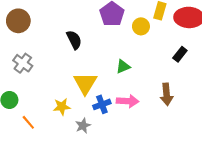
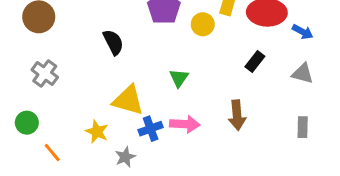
green triangle: (123, 67) -> (179, 78), turned -32
yellow triangle: (85, 83) -> (128, 100), turned -45
yellow star: (62, 107) -> (97, 132), turned 30

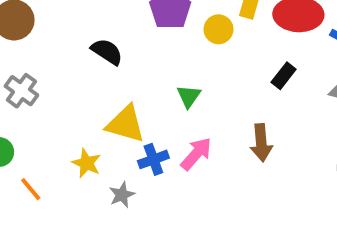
black semicircle: (113, 42) -> (107, 52), turned -30
pink arrow: (185, 124) -> (196, 154), turned -52

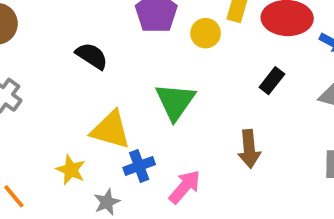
green triangle: (189, 96) -> (175, 101), size x1.6
pink arrow: (196, 154) -> (185, 187), moved

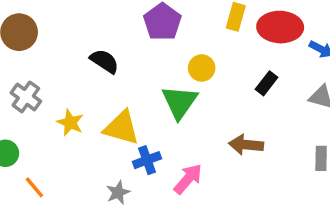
yellow circle: (206, 33) -> (202, 68), moved
brown arrow: (249, 149) -> (246, 145), turned 100
yellow star: (71, 170) -> (70, 123), moved

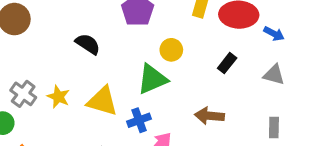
gray cross: (26, 97) -> (23, 94), moved
green triangle: (179, 102) -> (152, 79), turned 32
blue cross: (147, 160) -> (139, 120), moved

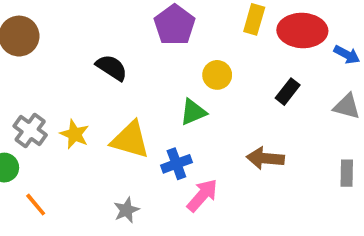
green triangle: (152, 79) -> (193, 112), size x0.7

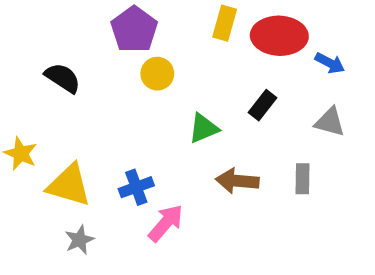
yellow circle: (217, 75) -> (157, 74), moved
green triangle: (193, 112) -> (204, 128), moved
yellow triangle: (130, 140) -> (69, 185), moved
gray rectangle: (347, 173) -> (302, 179), moved

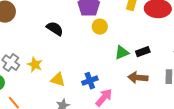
black rectangle: (262, 105) -> (143, 52), moved, turned 32
yellow triangle: (69, 185) -> (58, 80), size x0.7

